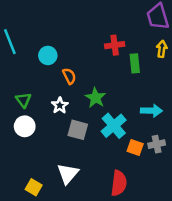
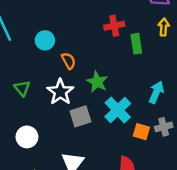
white star: (60, 105) -> (60, 92), size x1.5
cyan arrow: (151, 111) -> (156, 92), turned -65
white circle: (25, 126) -> (27, 137), moved
gray square: (78, 130) -> (80, 116), turned -30

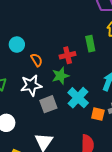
red cross: (114, 26) -> (68, 55), moved
green star: (97, 82) -> (60, 76), turned 30
white star: (60, 92) -> (31, 85), turned 30

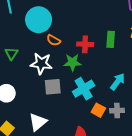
cyan circle: (17, 45) -> (39, 20), size x1.6
orange semicircle: (37, 60) -> (54, 40), turned 136

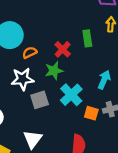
orange semicircle: (54, 40) -> (30, 53), turned 136
red cross: (85, 44) -> (63, 49), turned -35

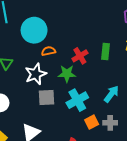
white star: (23, 79) -> (36, 74), turned -30
orange square: (91, 113) -> (92, 122), turned 32

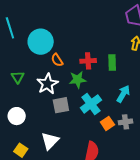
orange semicircle: (48, 51) -> (57, 60), turned -104
green rectangle: (106, 51) -> (112, 63), moved
red cross: (80, 56) -> (88, 61), turned 35

